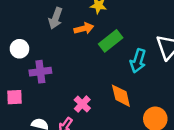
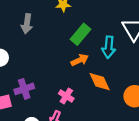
orange arrow: (84, 28) -> (80, 60), moved
purple cross: (40, 72) -> (24, 89), moved

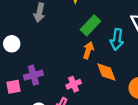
orange arrow: (80, 60) -> (88, 50), turned -49
pink cross: (66, 96) -> (74, 84), turned 32

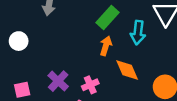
purple cross: (33, 75) -> (58, 81), moved, turned -30

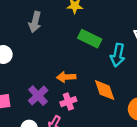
green rectangle: (107, 18) -> (90, 39), turned 70
orange arrow: (106, 46) -> (66, 77), moved, turned -114

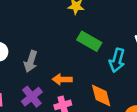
gray arrow: (35, 22) -> (31, 61), moved

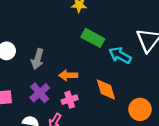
cyan arrow: (117, 60) -> (120, 55), turned 105

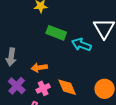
orange diamond: (106, 90) -> (67, 87), moved

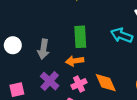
green rectangle: (56, 33) -> (80, 37), moved, turned 66

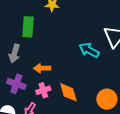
green rectangle: (80, 37) -> (28, 27), moved
purple cross: (50, 81) -> (16, 84), turned -30

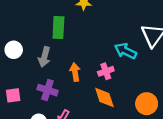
orange arrow: (42, 68) -> (75, 72), turned 84
pink cross: (43, 90) -> (106, 71), moved

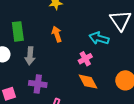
green rectangle: (58, 27) -> (18, 31), moved
orange arrow: (75, 72) -> (57, 34), moved

